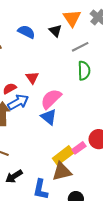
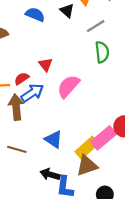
blue triangle: (49, 117) -> (54, 139), moved
pink rectangle: (79, 148) -> (104, 138), size x1.6
black arrow: (14, 176) -> (50, 174), moved, turned 54

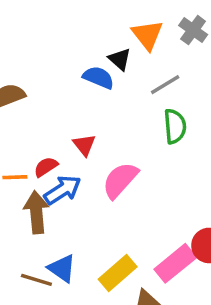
blue semicircle: (35, 14) -> (98, 78), moved
blue triangle: (54, 139) -> (62, 268), moved
yellow rectangle: (87, 148) -> (118, 273), moved

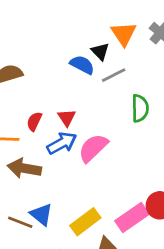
gray line: (165, 85) -> (114, 75), moved
red semicircle: (46, 167) -> (34, 121), moved, turned -36
blue arrow: (62, 190) -> (62, 143), moved
brown arrow: (36, 212) -> (24, 168), turned -80

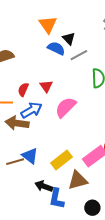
orange triangle: (124, 34) -> (48, 25), moved
blue arrow: (62, 143) -> (31, 110), moved
brown line: (20, 222) -> (15, 162), turned -36

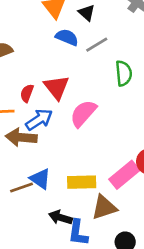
black triangle: (69, 39) -> (87, 13), moved
red triangle: (46, 86) -> (57, 87), size x1.5
yellow rectangle: (61, 160) -> (82, 182), turned 40

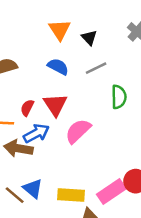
blue semicircle: (67, 37) -> (58, 67), moved
brown line: (21, 187) -> (15, 195), turned 55

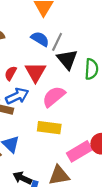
black triangle: (89, 38) -> (67, 59), moved, size x1.5
gray line: (96, 68) -> (57, 42), moved, turned -42
yellow rectangle: (71, 195) -> (49, 128), moved

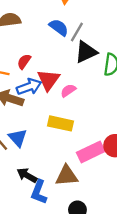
black triangle: (67, 59) -> (86, 52), turned 40
red triangle: (35, 72) -> (49, 80), moved
pink semicircle: (54, 97) -> (68, 91), size x0.6

